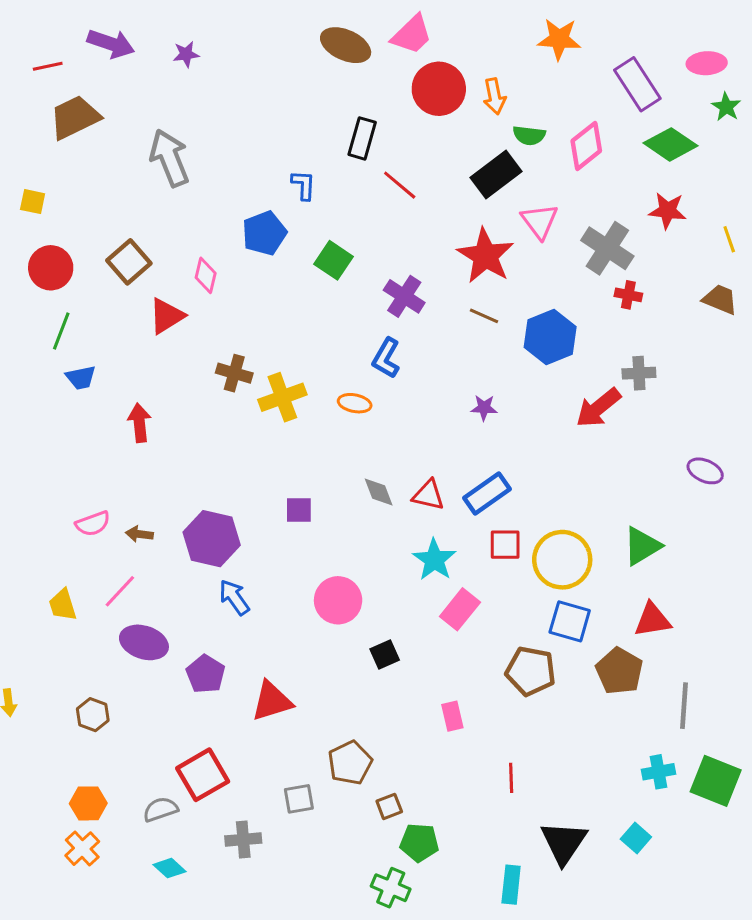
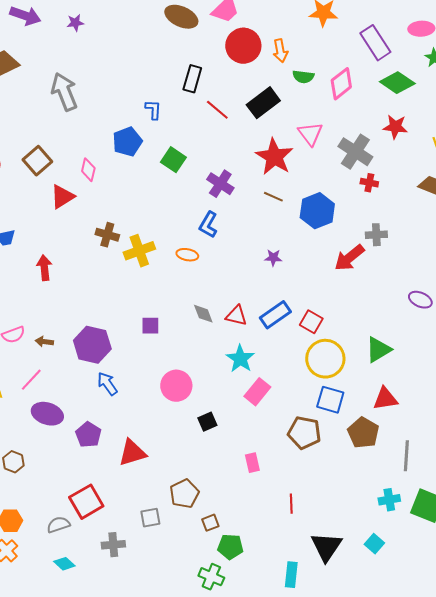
black rectangle: (496, 175) -> (263, 103), moved
red square: (505, 545) -> (311, 322), moved, turned 30

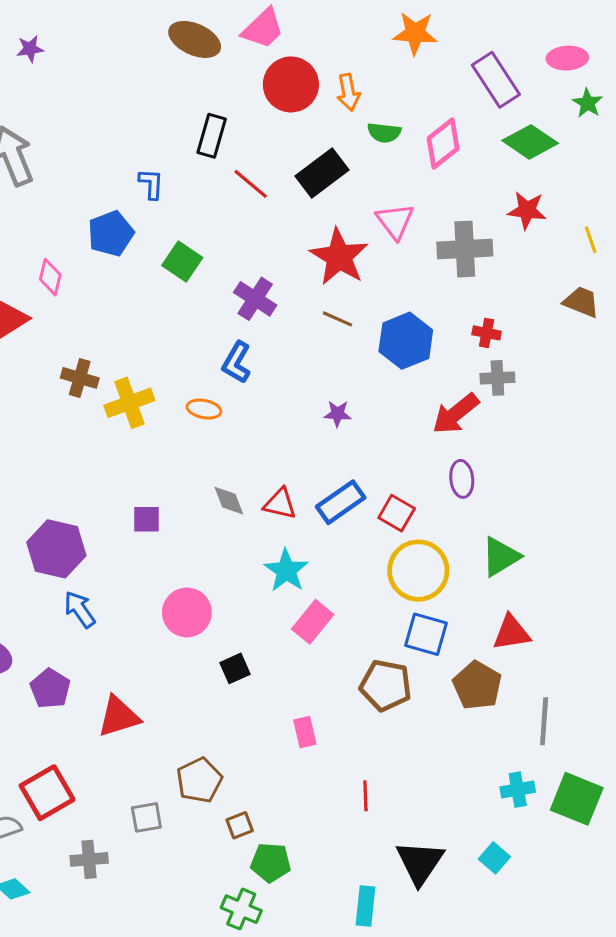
gray cross: (355, 152) -> (465, 249), turned -36
red cross: (369, 183) -> (487, 333), moved
purple ellipse: (420, 300) -> (462, 479), moved, turned 60

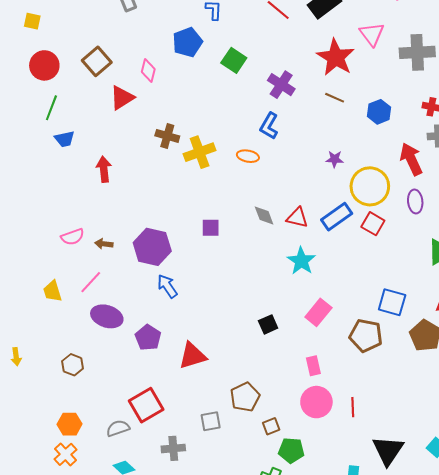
blue hexagon: (406, 341) -> (379, 112), size x0.7
red arrow: (456, 414) -> (411, 159), turned 104
yellow circle: (418, 571) -> (370, 186), moved
pink circle: (187, 612) -> (316, 402), moved
pink rectangle: (313, 622) -> (318, 312), moved

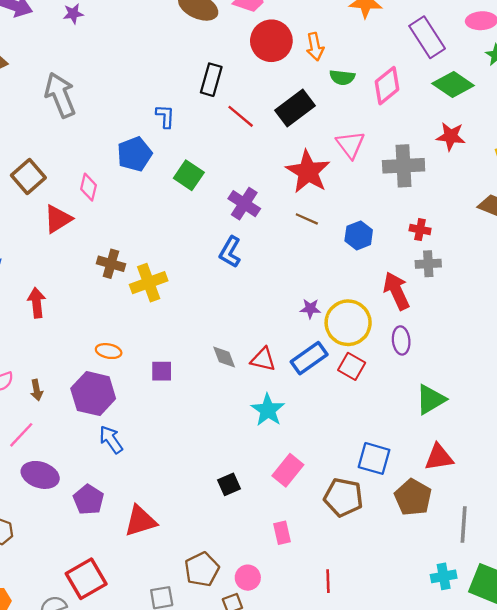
orange ellipse: (248, 156) -> (109, 351), moved
purple star: (335, 159) -> (310, 309), moved
brown arrow: (104, 244) -> (37, 390), turned -108
pink circle: (316, 402) -> (248, 578), moved, size x0.7

